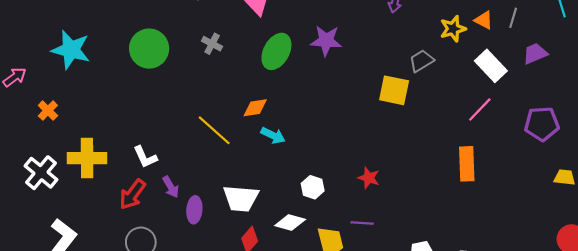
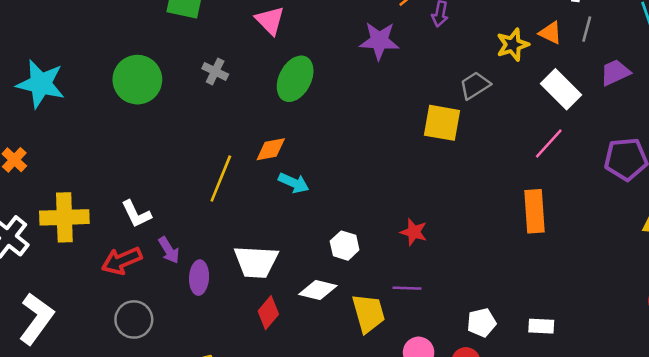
purple star: (326, 41) -> (379, 41), moved
yellow line: (214, 130) -> (221, 179), turned 72
red arrow: (132, 194) -> (122, 261), turned 32

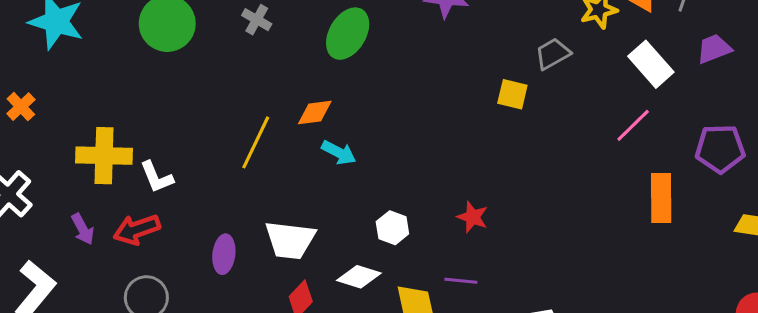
yellow square: (442, 123) -> (512, 94), size x0.7
orange rectangle: (534, 211) -> (661, 198), moved
yellow cross: (64, 217) -> (104, 156), moved
purple arrow: (169, 250) -> (83, 229), moved

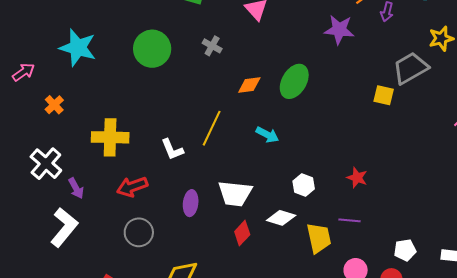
green ellipse: (348, 34) -> (294, 81), moved
gray trapezoid: (553, 54) -> (410, 68), size x1.5
orange diamond: (315, 112) -> (249, 85), moved
white L-shape: (157, 177) -> (172, 149), moved
purple arrow: (83, 229) -> (76, 188), moved

